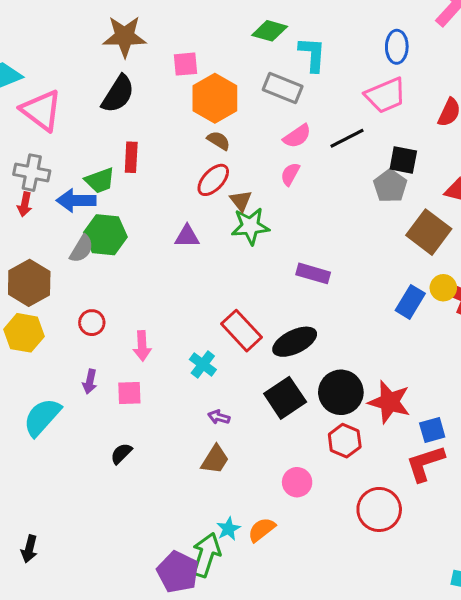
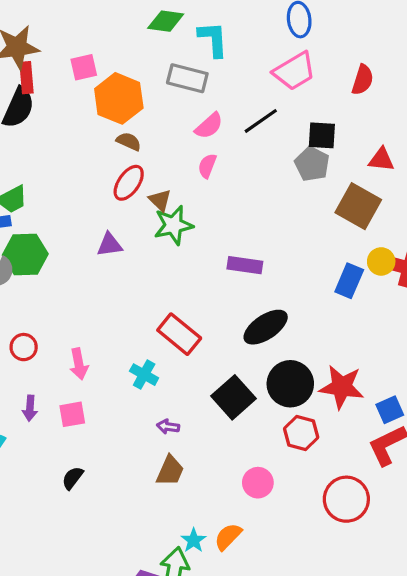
red rectangle: (131, 157) -> (26, 78), moved
black ellipse: (295, 342) -> (266, 327), moved

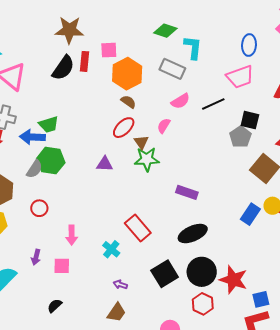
red rectangle: (26, 78) -> (84, 61), moved
pink semicircle: (207, 166) -> (164, 126), moved
red circle: (24, 347) -> (39, 208), moved

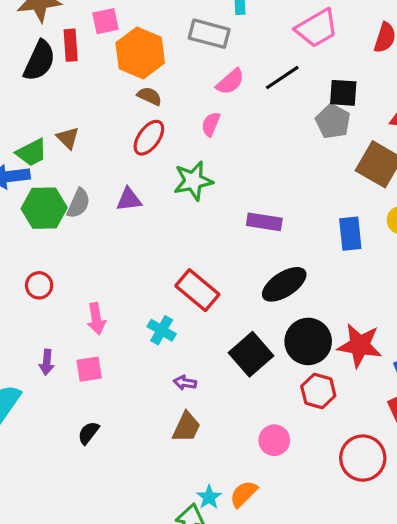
brown triangle: (141, 142) -> (68, 138), moved
gray semicircle: (34, 169) -> (78, 203), moved
blue rectangle: (250, 214) -> (350, 234), moved, turned -30

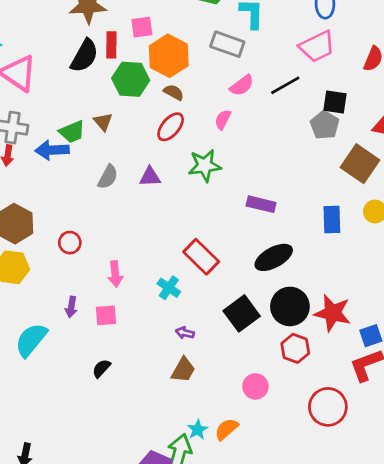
green hexagon: (44, 208) -> (131, 79), moved

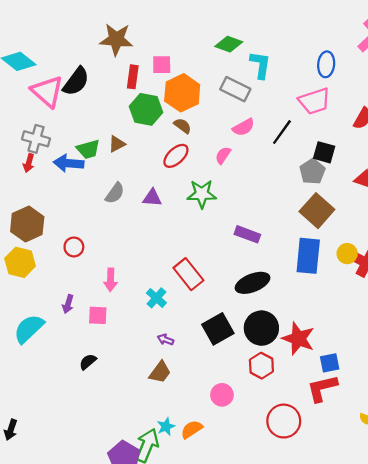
black semicircle: (84, 56) -> (76, 81), moved
black line: (285, 85) -> (282, 132), turned -32
brown triangle: (103, 122) -> (117, 144), turned 36
brown square: (360, 164) -> (317, 211), moved
blue rectangle: (332, 219) -> (308, 256), size x1.4

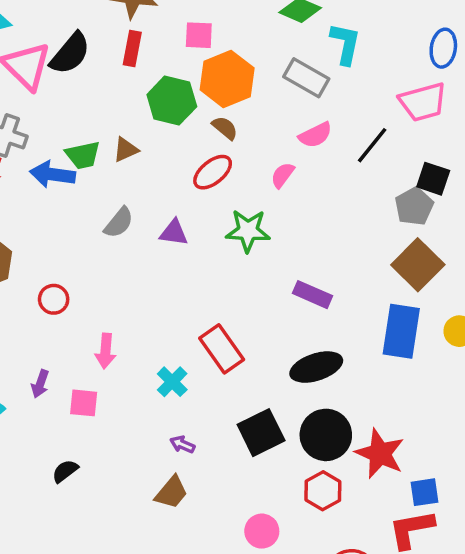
red rectangle: (133, 77) -> (132, 48), moved

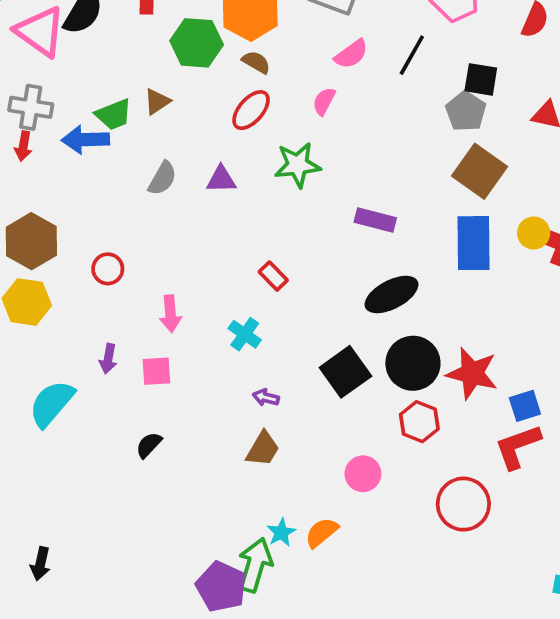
red rectangle: (222, 349) -> (273, 276), moved, size x0.6

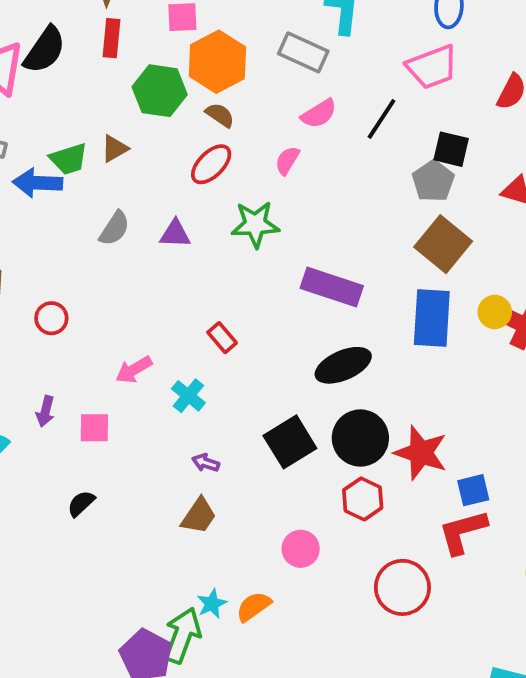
purple rectangle: (375, 220) -> (332, 287), size x1.4
pink arrow: (170, 314) -> (134, 370), moved, turned 60

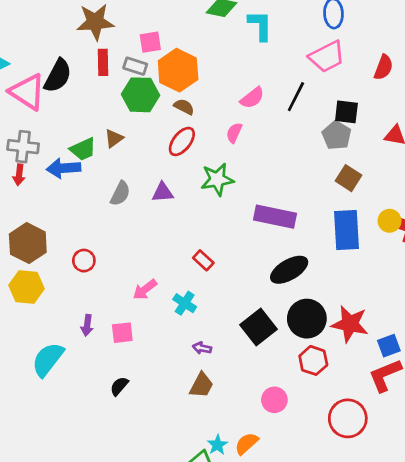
gray rectangle: (303, 52) -> (135, 66), moved, size x0.7
brown square: (443, 244) -> (348, 178), size x0.7

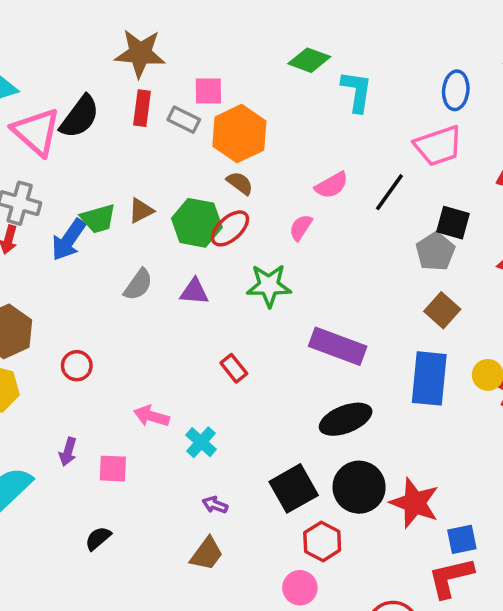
green hexagon: (140, 95) -> (197, 223), moved
blue arrow: (64, 168) -> (69, 240), turned -60
red rectangle: (203, 260) -> (234, 368), moved
pink arrow: (145, 290) -> (151, 416), turned 45
red hexagon: (313, 360) -> (322, 541), moved

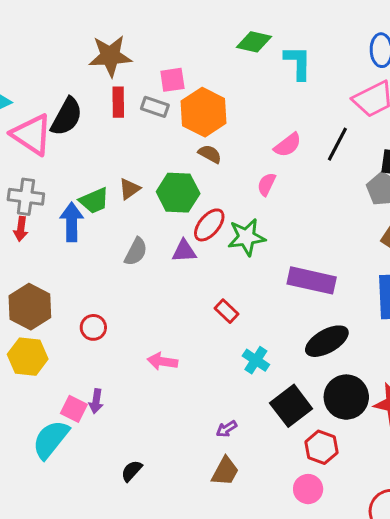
red ellipse: (230, 228) -> (209, 225), moved
blue arrow: (69, 240) -> (72, 222), turned 153
cyan cross: (201, 442) -> (256, 360), moved
pink square: (113, 469) -> (74, 409), moved, turned 32
purple arrow: (215, 505) -> (226, 429), turned -45

